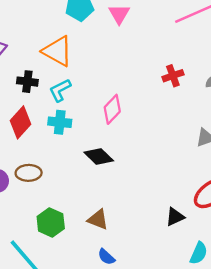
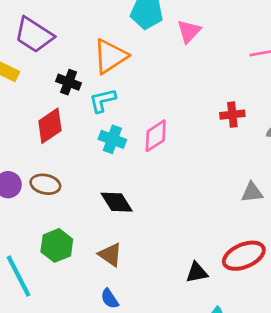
orange triangle: (57, 51) -> (110, 56), turned 44
cyan cross: (60, 122) -> (112, 139), moved
black diamond: (99, 156) -> (117, 202), moved

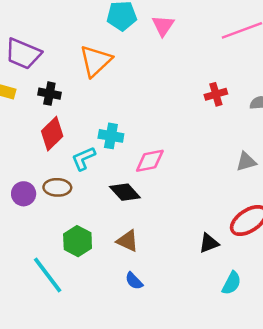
black cross: (69, 82) -> (49, 94), moved
cyan L-shape: (103, 100) -> (83, 159), moved
pink diamond: (156, 136) -> (150, 161), moved, turned 32

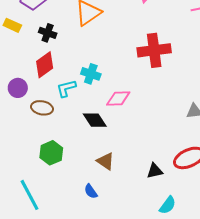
red cross: (216, 94) -> (154, 50), moved, size x1.8
purple circle: (24, 194) -> (18, 88), moved
brown triangle: (128, 241) -> (106, 161), moved
cyan line: (48, 275) -> (30, 195), moved

